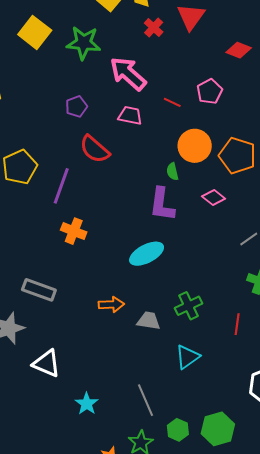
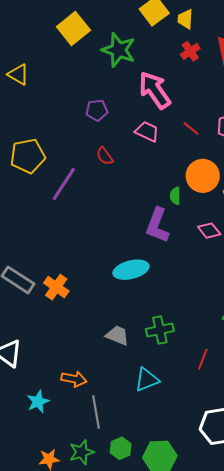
red semicircle: (95, 149) -> (105, 156), size x0.6
orange cross: (74, 231) -> (56, 287), moved
orange arrow: (111, 304) -> (74, 379), moved

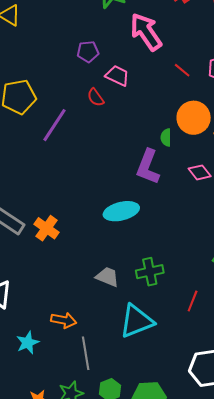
pink trapezoid: (147, 131) -> (117, 76), moved
cyan triangle: (147, 380) -> (137, 321), size x1.4

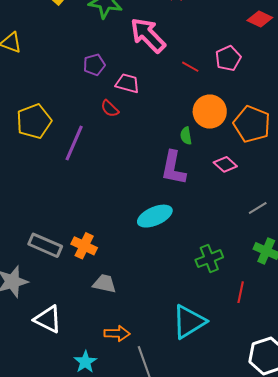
green cross: (150, 272) -> (209, 259), moved
gray trapezoid: (107, 277) -> (105, 284), moved

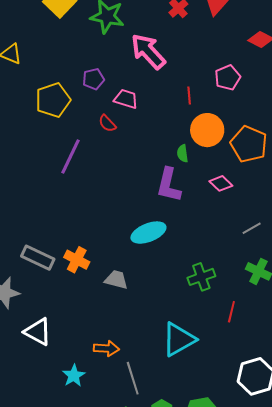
red line: (190, 67) -> (189, 96), moved, turned 54
yellow pentagon: (34, 121) -> (53, 100), moved
gray trapezoid: (105, 284) -> (116, 280), moved

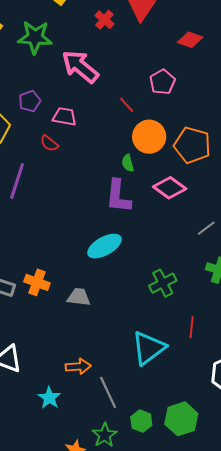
red line: (189, 96) -> (127, 105), turned -30
pink diamond: (221, 183) -> (170, 188), size x1.4
red line: (231, 312) -> (192, 327), moved

